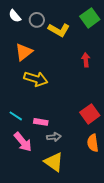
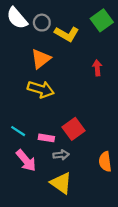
white semicircle: (15, 16) -> (17, 18), size x1.5
orange triangle: (24, 52) -> (41, 59), moved
red square: (90, 114) -> (73, 129), moved

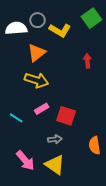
white semicircle: (17, 18) -> (16, 28), moved, turned 125
red square: (73, 129) -> (66, 116), turned -36
pink rectangle: (46, 138) -> (42, 109), moved, turned -40
pink arrow: (26, 160) -> (25, 161), moved

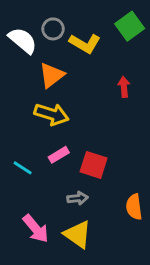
white semicircle: (16, 28) -> (23, 41), turned 45

